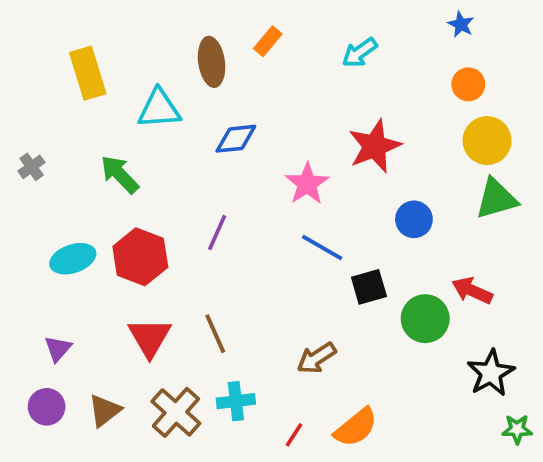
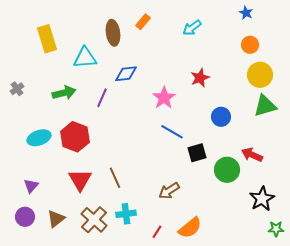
red star: (375, 146) -> (200, 78), size x0.7
green arrow: (120, 174) -> (64, 93), turned 120
purple line: (217, 232) -> (102, 98), moved

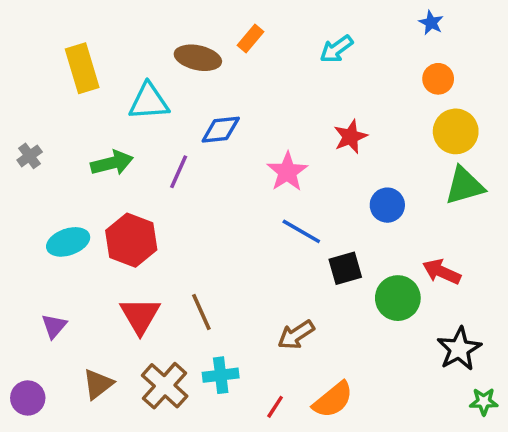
brown ellipse: (113, 33) -> (198, 58), turned -70
purple circle: (25, 217) -> (28, 398), moved

